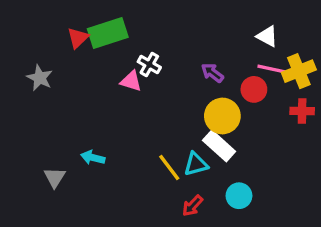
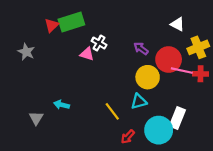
pink line: (274, 69) -> (182, 71), moved
red circle: (254, 89) -> (169, 60), size x1.5
white rectangle: (219, 146) -> (177, 118), moved, turned 70
cyan triangle: (196, 164) -> (139, 101), moved
cyan circle: (239, 196) -> (159, 130), size x1.6

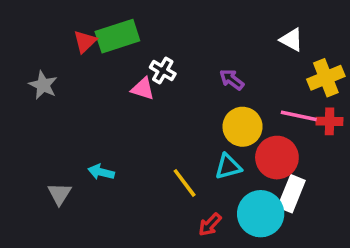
red circle: (169, 60) -> (277, 158), moved

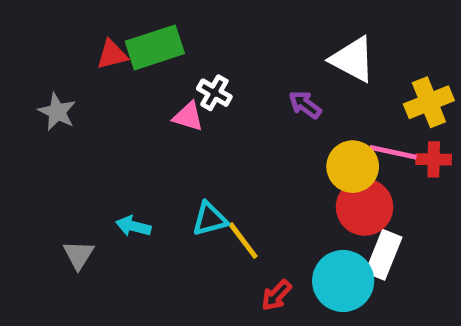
white triangle: (291, 40) -> (353, 59), moved, size x1.5
red triangle: (85, 42) -> (112, 55), turned 30
yellow circle: (243, 127) -> (353, 167), moved
cyan triangle: (228, 167) -> (210, 219), moved

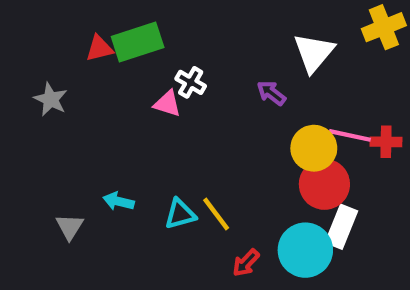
white triangle: (353, 59) -> (314, 53), turned 42
yellow cross: (429, 102) -> (384, 27), moved
cyan triangle: (210, 219) -> (180, 214), moved

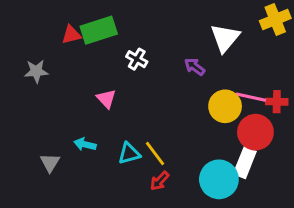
gray star: (51, 99) -> (36, 71), turned -30
pink triangle: (167, 104) -> (106, 99), moved, turned 30
red circle: (324, 184) -> (255, 132), moved
red arrow: (246, 263) -> (160, 181), moved

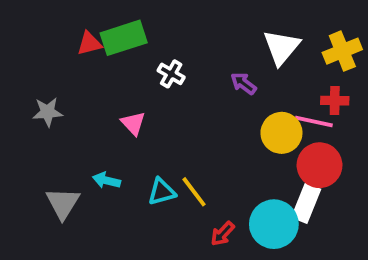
yellow cross: (275, 20) -> (342, 51), moved
gray star: (36, 71) -> (48, 112), moved
red cross: (277, 102) -> (335, 101), moved
gray triangle: (50, 163) -> (63, 203), size x1.4
red arrow: (160, 181) -> (223, 234), moved

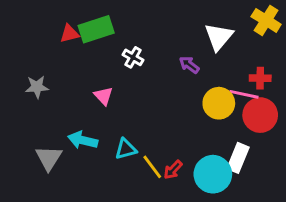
yellow cross: (342, 51) -> (266, 20), moved, turned -36
red circle: (320, 165) -> (260, 115), moved
cyan arrow: (106, 180) -> (83, 140), size x1.4
yellow line: (194, 192) -> (152, 167), moved
red arrow: (223, 234) -> (173, 170), moved

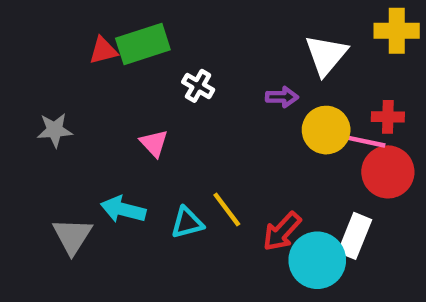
yellow cross: (266, 20) -> (397, 31), turned -32
purple arrow: (189, 65) -> (282, 97), turned 144
yellow circle: (219, 103) -> (326, 130), moved
yellow line: (152, 167) -> (227, 209), moved
red arrow: (173, 170) -> (282, 232), moved, size x1.4

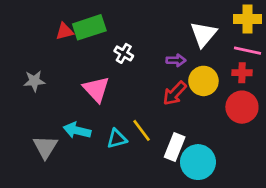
pink line: (364, 141) -> (247, 51), moved
pink triangle: (154, 143) -> (96, 89), size x1.5
red arrow: (282, 232) -> (175, 93), moved
white rectangle: (355, 236) -> (175, 147), moved

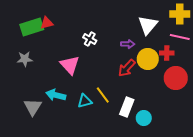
green rectangle: (89, 27) -> (32, 27), moved
red cross: (242, 73) -> (167, 53), moved
cyan circle: (198, 162) -> (144, 118), size x0.6

